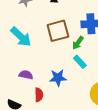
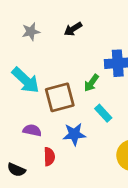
brown square: (58, 31) -> (60, 97), moved
green arrow: (78, 43) -> (91, 83), moved

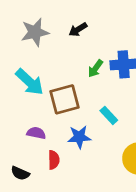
gray star: (31, 32) -> (35, 32), size x1.5
green arrow: (91, 83) -> (95, 68), moved

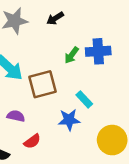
blue star: (79, 137) -> (69, 120), moved
red semicircle: (54, 160) -> (32, 141), turned 54

